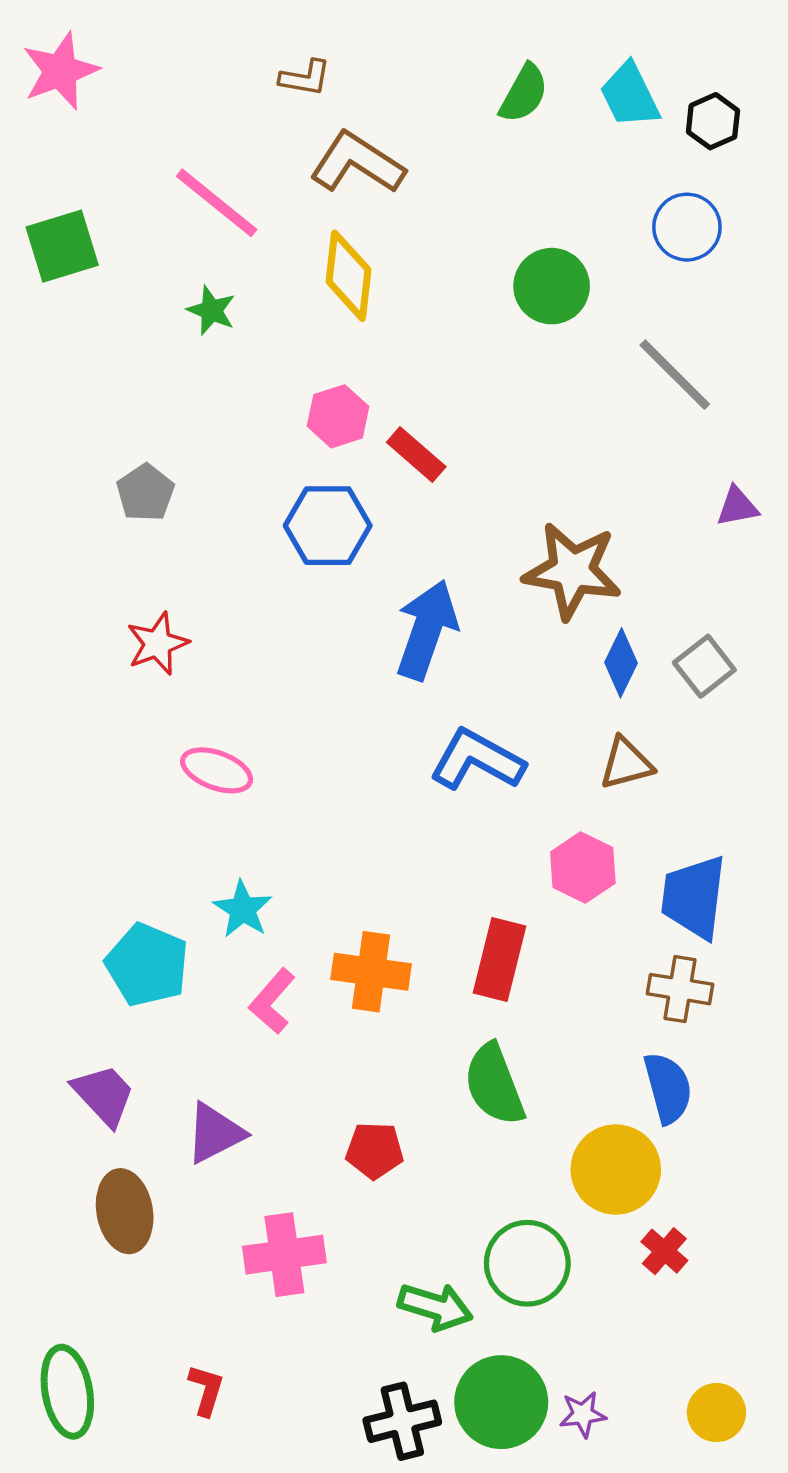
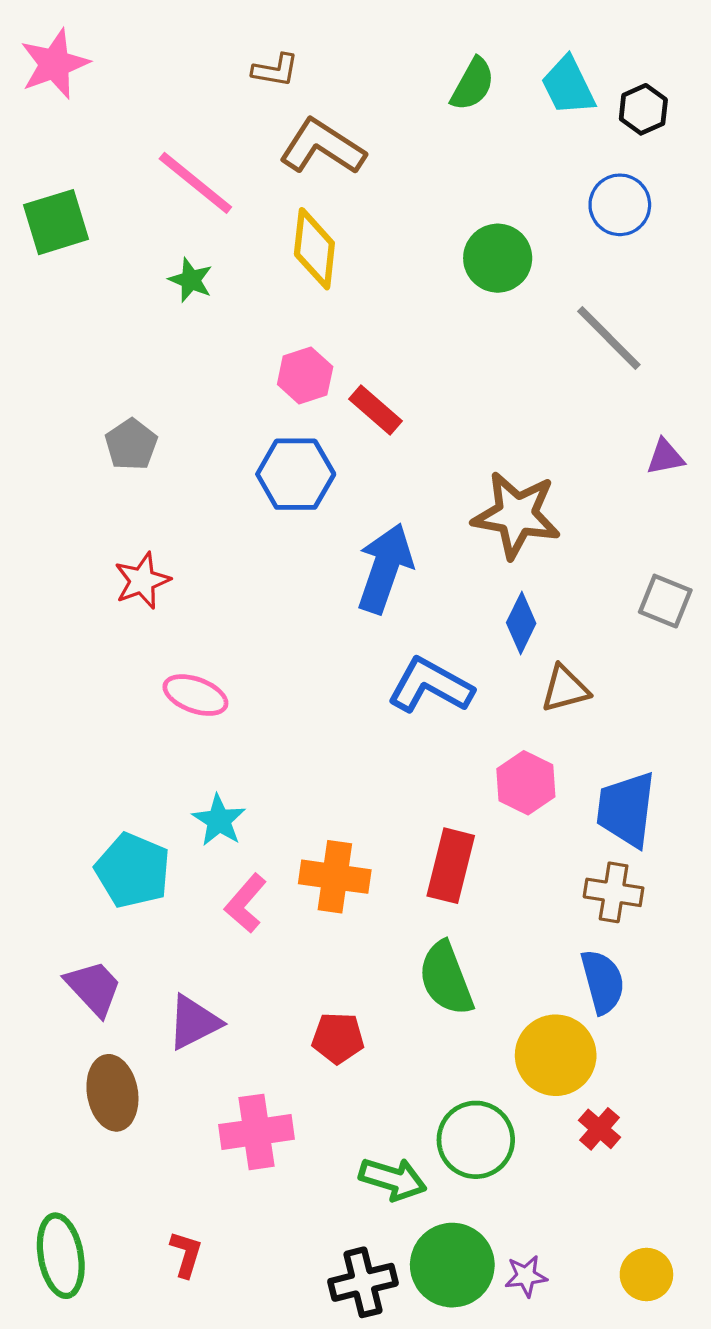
blue diamond: (621, 663) -> (521, 623), moved
gray square: (704, 666) -> (665, 601), moved, turned -30

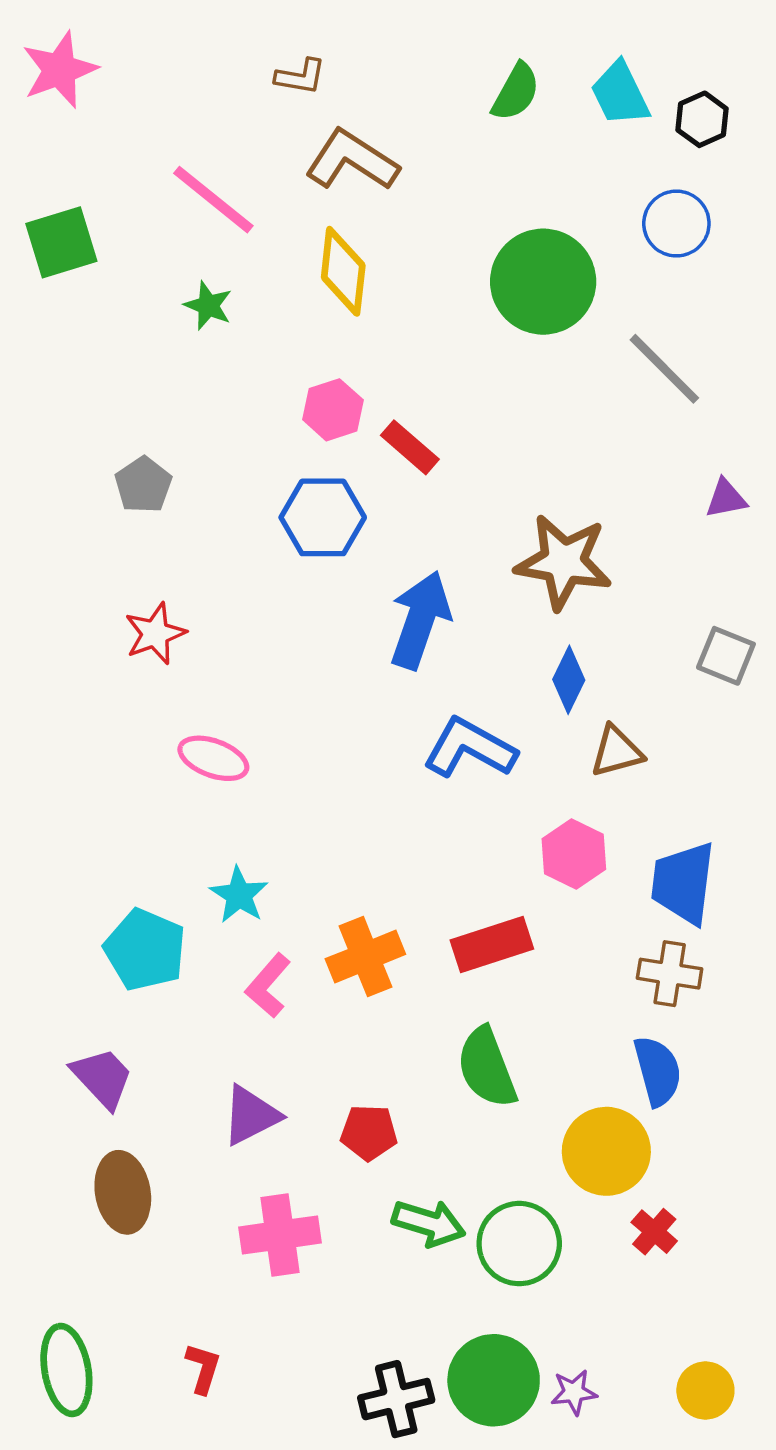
green circle: (498, 258) -> (543, 282), size x1.4
red rectangle: (451, 866) -> (492, 945), turned 58
orange cross: (335, 877) -> (365, 957), turned -30
purple triangle: (194, 1022) -> (251, 1115), moved
green arrow: (393, 1179) -> (429, 1223), moved

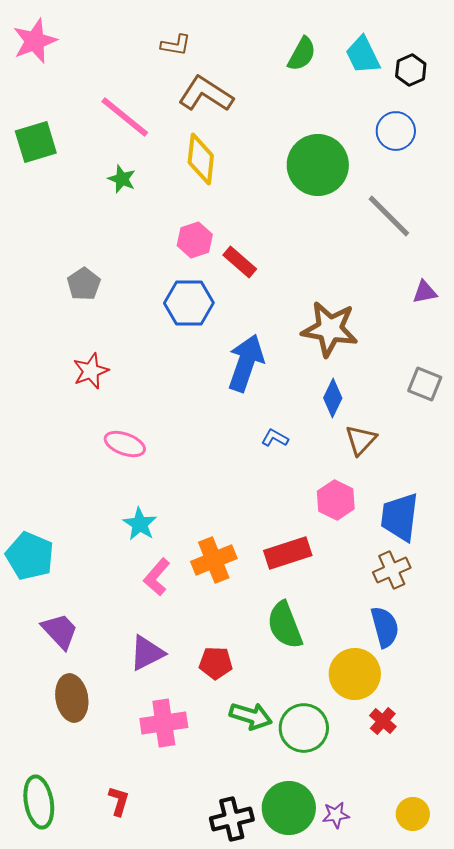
blue L-shape: (470, 748) -> (275, 438), size x0.5
brown triangle: (617, 751) -> (361, 440), turned -32
cyan pentagon: (145, 950) -> (30, 556), moved
brown cross: (670, 974) -> (392, 570), turned -33

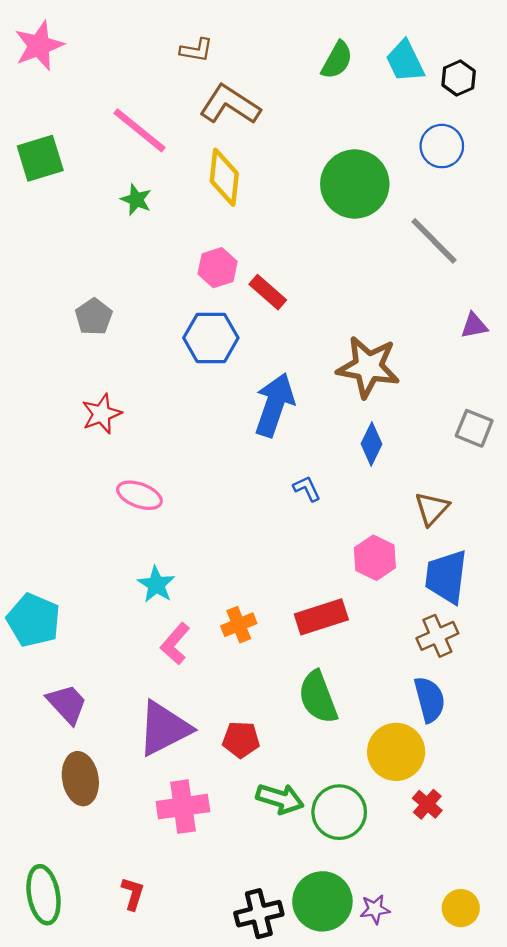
blue L-shape: (275, 438) -> (307, 489), turned 36
brown triangle: (361, 440) -> (432, 509), moved
orange cross: (214, 560) -> (239, 625), size x0.7
purple triangle: (147, 653) -> (164, 728), size x1.4

